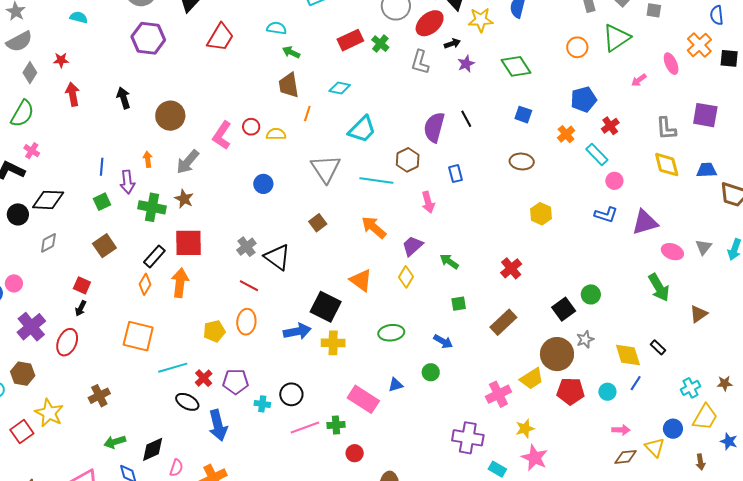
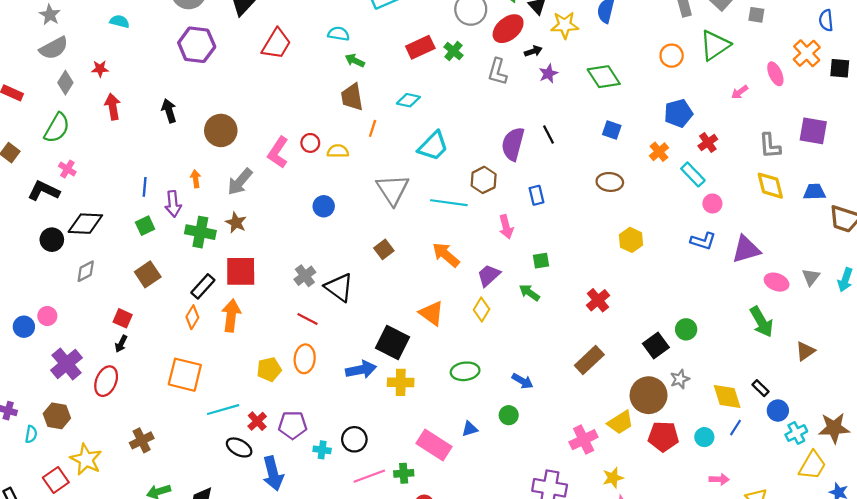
green square: (459, 304) -> (541, 261), moved
brown star: (725, 383) -> (834, 428), size x1.8
blue circle: (673, 429) -> (778, 411), moved

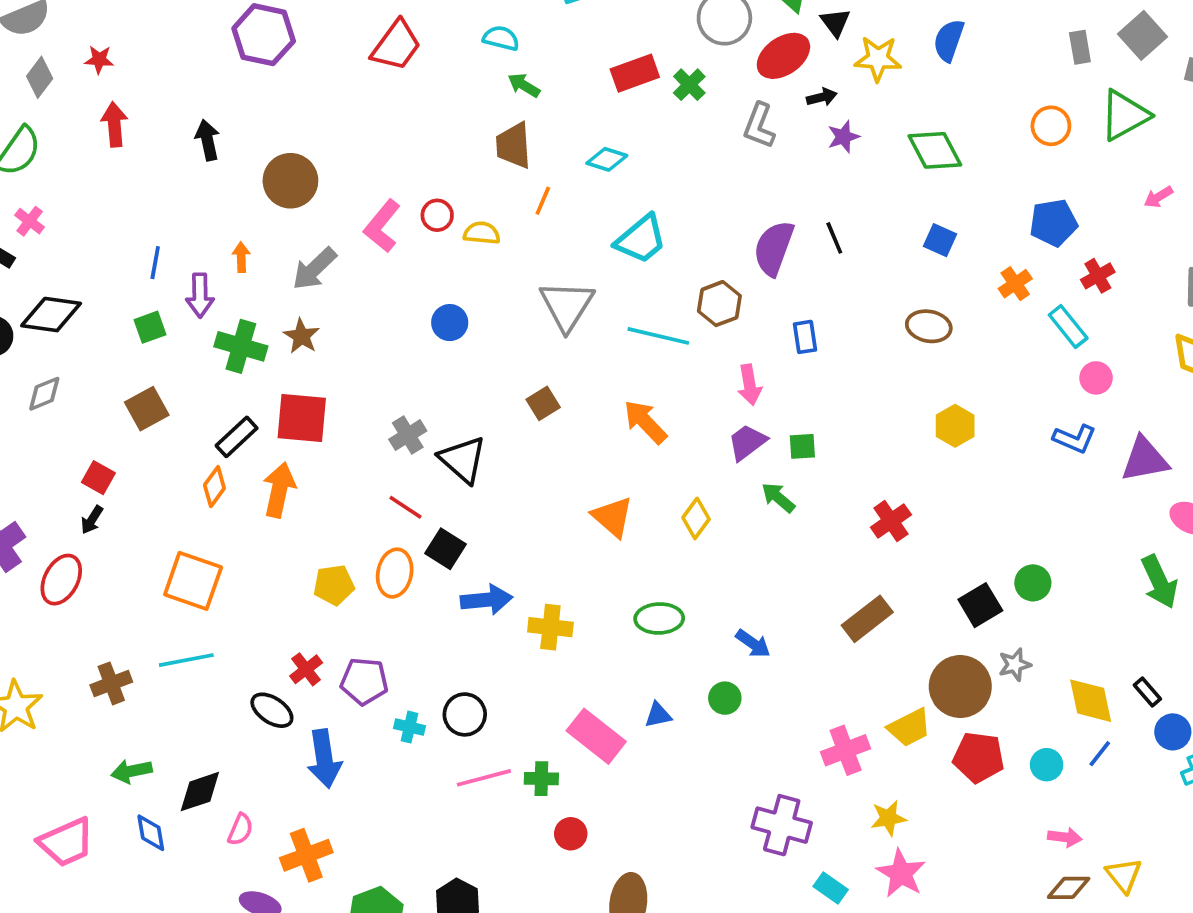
purple trapezoid: (489, 275) -> (747, 442), moved
black square: (392, 342) -> (446, 549), moved, size x0.7
cyan line: (223, 410) -> (186, 660), moved

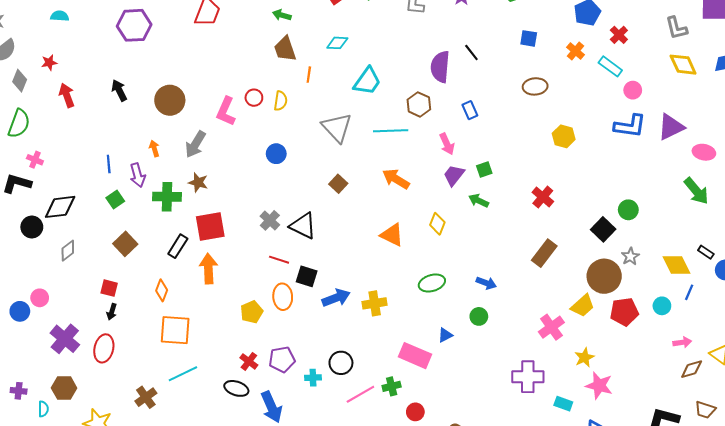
yellow semicircle: (482, 233) -> (281, 101), turned 108
blue L-shape: (1075, 439) -> (630, 126), size x1.4
orange diamond: (214, 487) -> (162, 290), moved

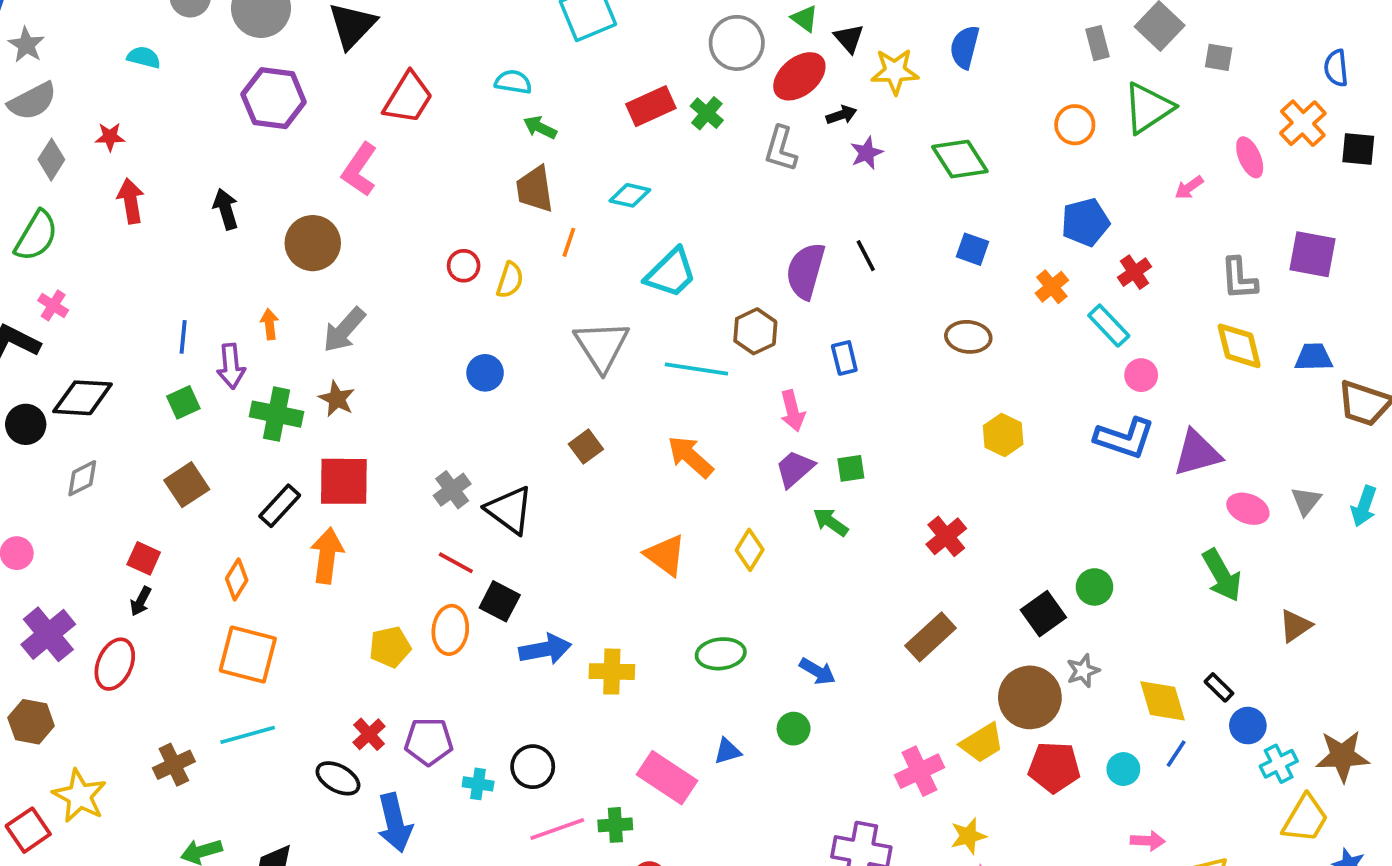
pink L-shape: (226, 111) -> (360, 170), moved

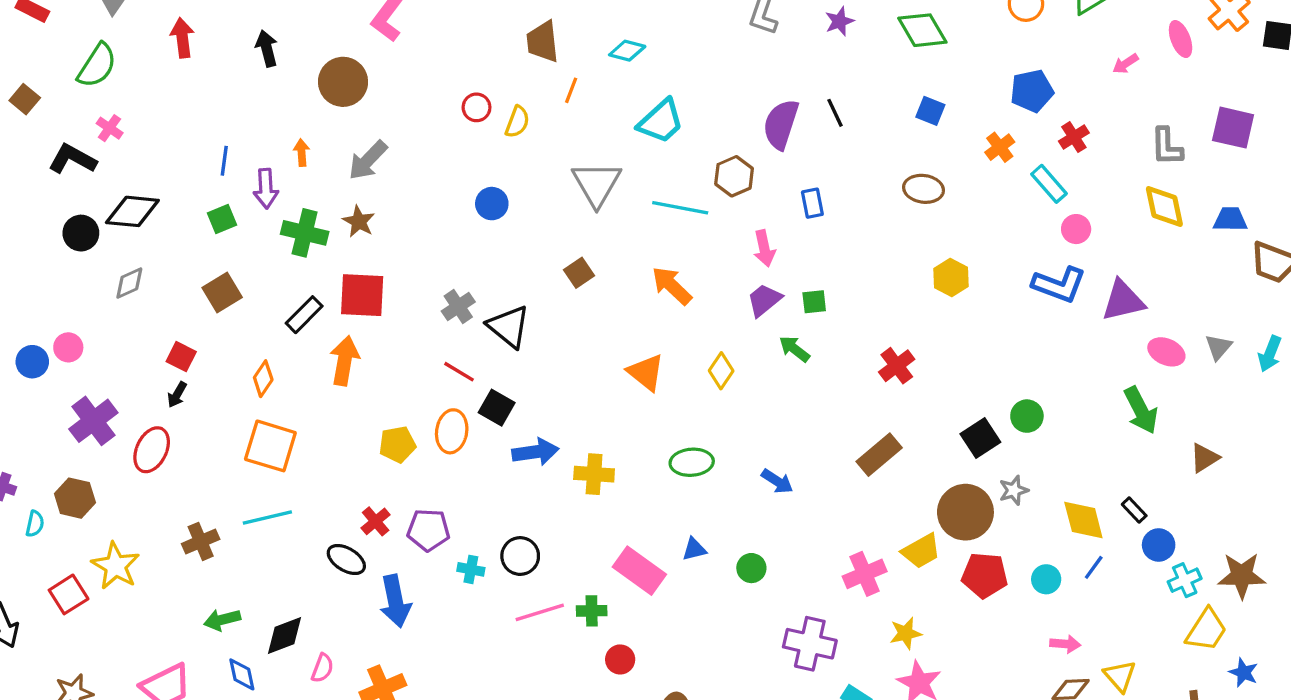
green circle: (794, 729) -> (751, 568), moved

